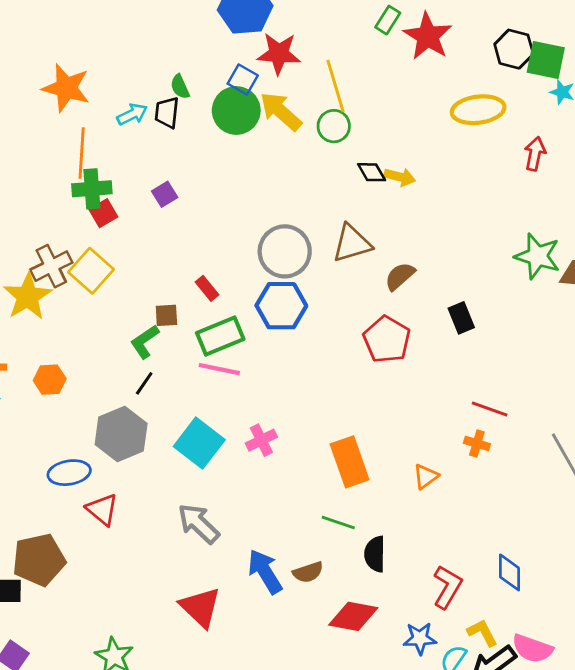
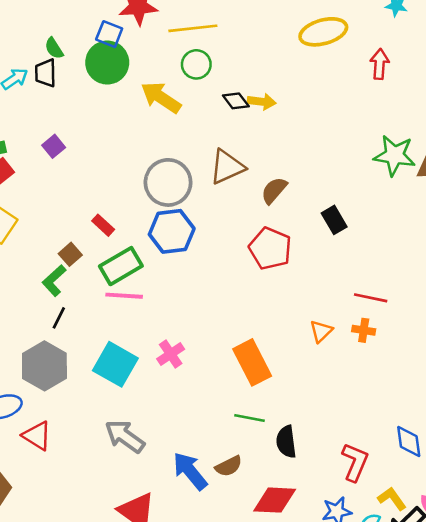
yellow line: (335, 86) -> (193, 28), turned -72
yellow arrow: (281, 111) -> (161, 97), moved
brown square: (166, 315) -> (70, 254), turned -30
orange triangle: (426, 476) -> (321, 331), moved

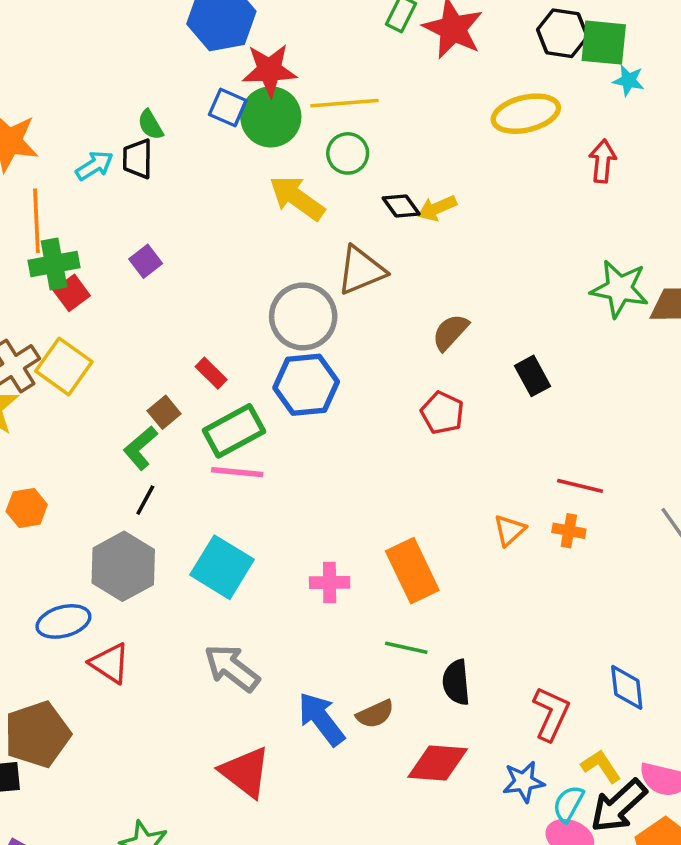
green circle: (107, 63) -> (271, 117), moved
yellow arrow: (262, 102) -> (437, 208), turned 148
brown triangle: (227, 167) -> (361, 270), moved
red pentagon: (270, 249) -> (442, 413), size x0.7
pink cross: (171, 354) -> (330, 582), moved, turned 32

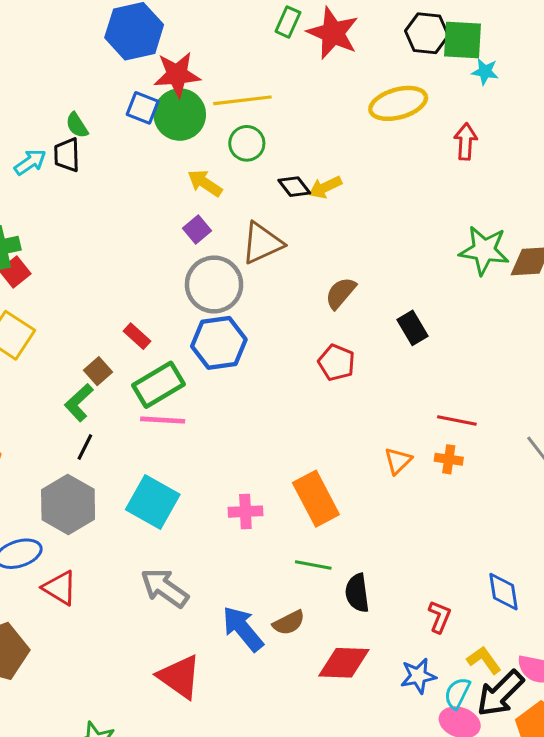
yellow arrow: (297, 198) -> (205, 183), size x0.7
purple square: (146, 261) -> (197, 230), moved
red L-shape: (551, 714) -> (440, 617), size x0.7

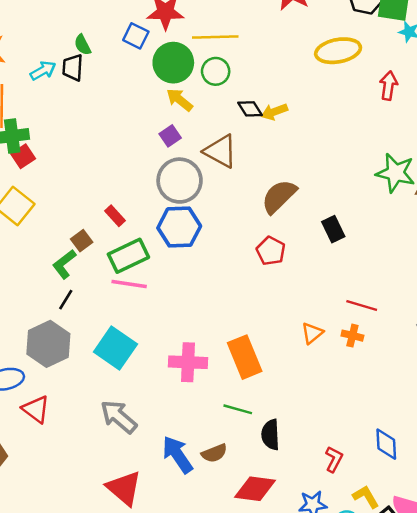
green circle: (180, 115) -> (173, 63), moved
brown triangle: (262, 243) -> (221, 151), turned 48
brown semicircle: (341, 293) -> (279, 196), size x1.4
pink cross: (245, 512) -> (188, 362), size x1.4

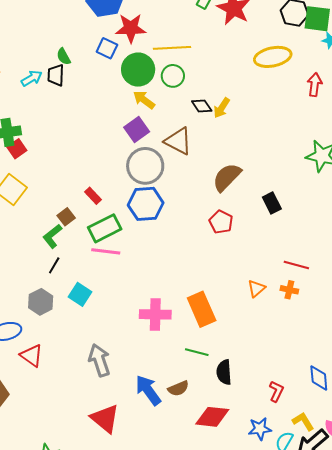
yellow arrow: (274, 112) -> (222, 108), turned -35
purple square: (170, 136) -> (137, 130), size x1.4
gray hexagon: (48, 344) -> (41, 302), size x0.7
cyan square: (115, 348) -> (80, 294), moved, size x0.7
gray arrow: (119, 417) -> (99, 360), turned 32

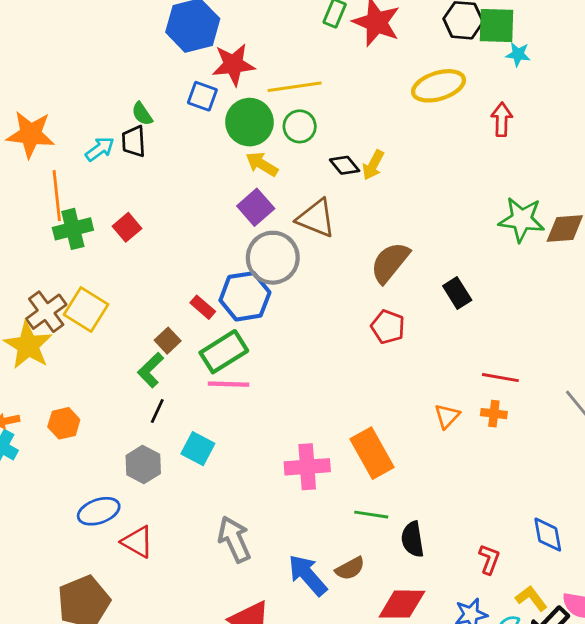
red square: (17, 149) -> (127, 227), moved
blue hexagon: (146, 204) -> (245, 296), moved

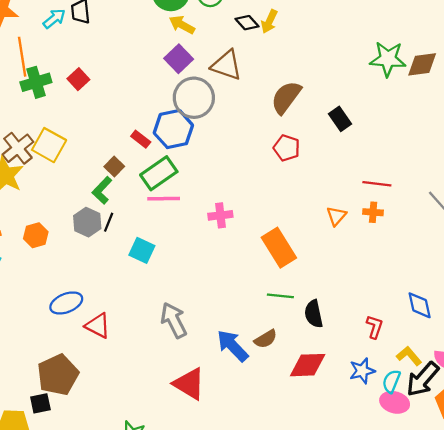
gray hexagon: (143, 465) -> (87, 222), moved
pink cross: (307, 467) -> (220, 215), moved, size x0.7

